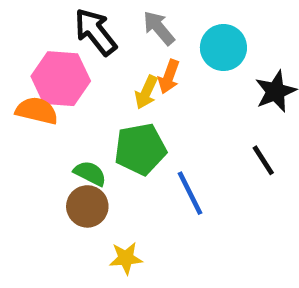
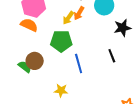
orange semicircle: (37, 111) -> (29, 25), moved
green semicircle: (90, 173) -> (25, 67), moved
yellow star: (126, 258) -> (61, 91), moved

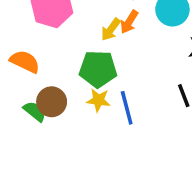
orange semicircle: (29, 25) -> (25, 62), moved
yellow star: (61, 91) -> (98, 100), moved

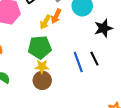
brown circle: (52, 102) -> (42, 80), moved
blue line: (127, 108) -> (78, 62), moved

